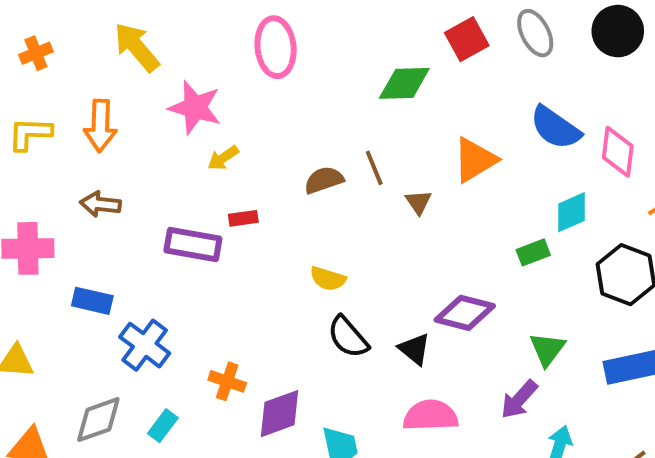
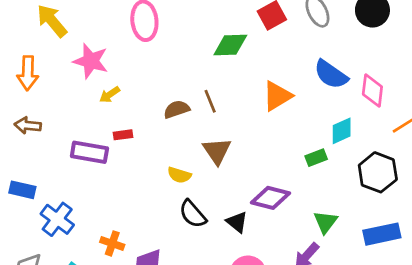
brown triangle: (418, 202) -> (217, 151), moved, size x1.6

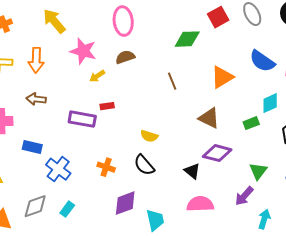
brown semicircle: (177, 109) -> (125, 57), moved
brown triangle: (217, 151) -> (209, 118), moved, turned -30
black semicircle: (193, 214) -> (144, 165), moved
orange cross: (112, 243) -> (106, 167), moved

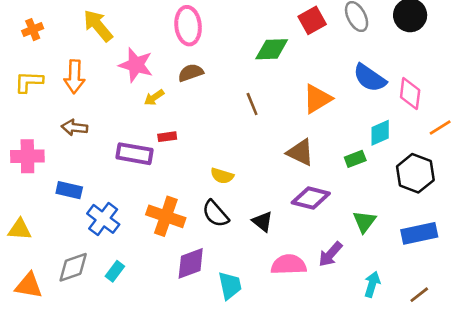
orange cross: (106, 167) -> (166, 216), size x1.6
black triangle: (192, 171) -> (263, 222), moved
purple arrow: (244, 196) -> (330, 254), moved

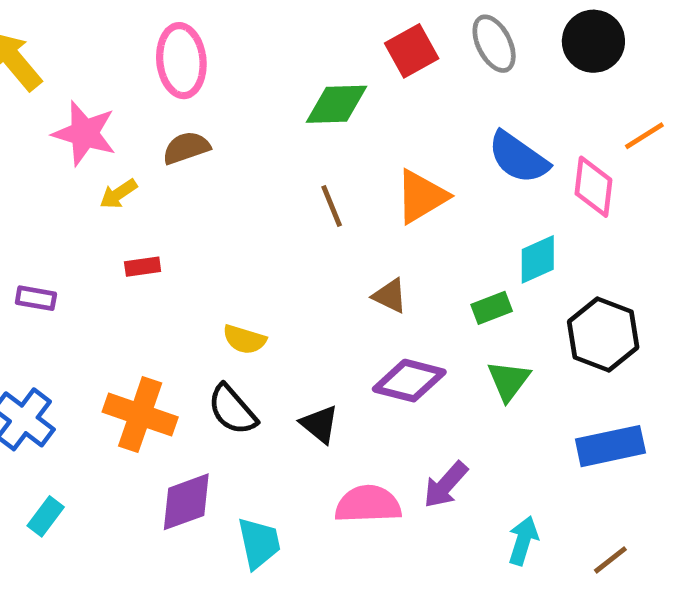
brown line: (252, 104) -> (332, 206), moved
orange line: (440, 128) -> (644, 136), moved
brown triangle: (300, 152) -> (390, 296), size x0.7
purple rectangle: (135, 154) -> (36, 298), moved, size x0.6
green triangle: (364, 222) -> (509, 381), moved

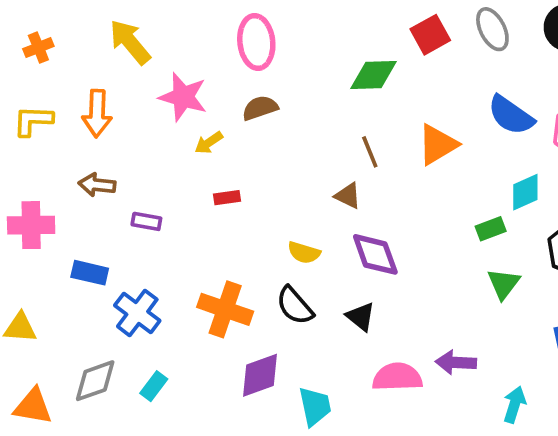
brown triangle: (390, 296) -> (348, 196), moved
purple diamond: (409, 381) -> (375, 254), moved, turned 56
purple arrow: (446, 485) -> (456, 362), turned 51

